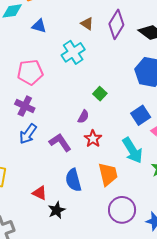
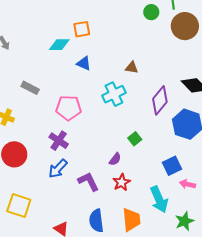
brown triangle: (87, 24) -> (132, 68), turned -32
purple diamond: (116, 24) -> (160, 100), moved

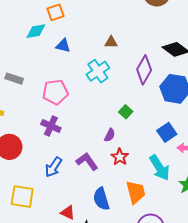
blue arrow: (58, 169) -> (53, 167), moved

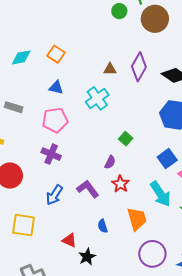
orange square: (56, 12) -> (56, 54), moved, turned -36
cyan diamond: (36, 31) -> (21, 57), moved
blue triangle: (63, 46) -> (56, 88), moved
purple diamond: (144, 70) -> (139, 67), moved
blue semicircle: (101, 199) -> (103, 226), size x0.6

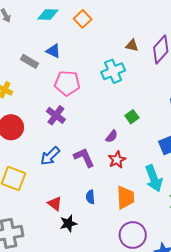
blue triangle: (56, 88) -> (53, 51), moved

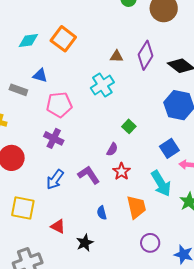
orange square: (83, 19) -> (63, 39), size x1.4
red triangle: (55, 203) -> (58, 226), moved
purple circle: (133, 235) -> (150, 243), size x0.7

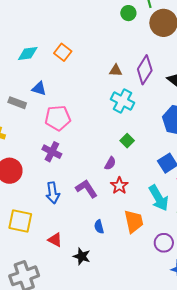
orange square: (63, 39) -> (63, 52), size x0.7
cyan cross: (102, 85) -> (123, 101), moved, turned -30
blue arrow: (55, 179) -> (53, 193), turned -45
black star: (85, 243) -> (82, 256), turned -30
purple circle: (150, 243) -> (164, 243), moved

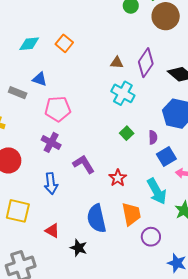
purple semicircle: (110, 163) -> (153, 137), moved, turned -32
purple L-shape: (86, 189) -> (84, 164), moved
blue semicircle: (99, 227) -> (97, 218), size x2.0
purple circle: (164, 243) -> (151, 237), moved

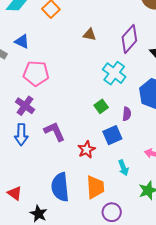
brown triangle: (117, 63) -> (90, 35), moved
cyan cross: (123, 93) -> (114, 73), moved
blue square: (166, 156) -> (112, 135), moved
blue arrow: (51, 184) -> (21, 135), moved
cyan arrow: (157, 191) -> (123, 168), size x0.6

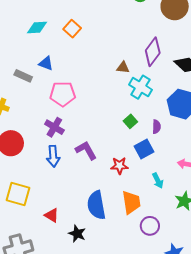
brown triangle: (90, 35) -> (123, 67), moved
red star: (86, 150) -> (119, 166), turned 30

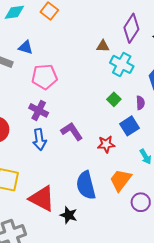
orange trapezoid: (131, 202) -> (121, 180), turned -130
red triangle: (52, 215) -> (42, 199), size x1.8

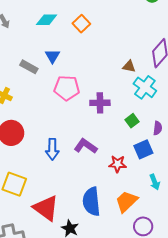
blue triangle: (26, 47) -> (53, 56), turned 35
purple cross: (39, 110) -> (100, 103), moved, turned -36
purple L-shape: (72, 131) -> (86, 146), turned -30

